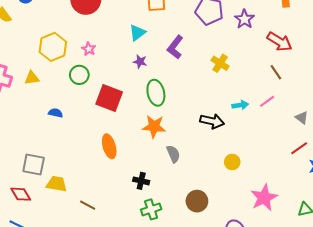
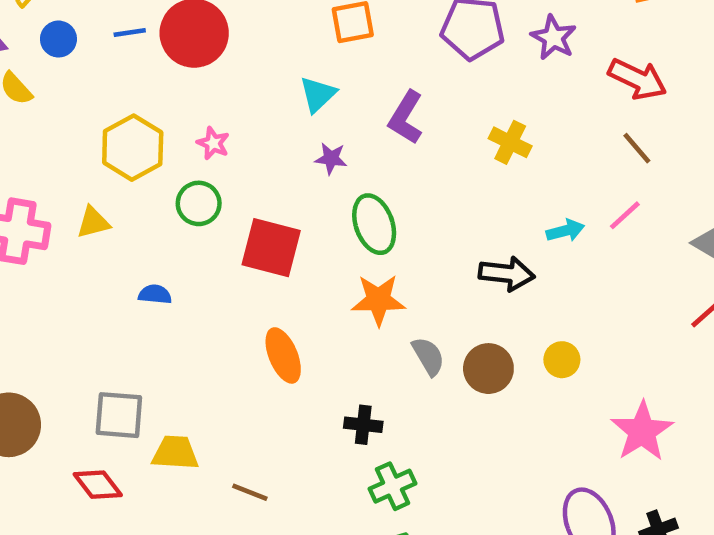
brown circle: (197, 201) -> (488, 369), moved

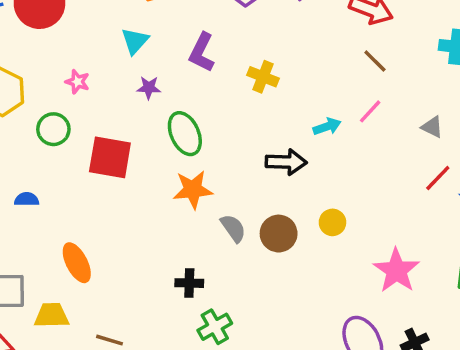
yellow cross: (510, 142) -> (263, 77), moved
pink star: (213, 143) -> (77, 82), moved
orange ellipse: (283, 355) -> (77, 263), moved

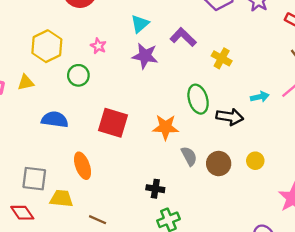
purple L-shape: (202, 52) -> (183, 37), turned 100
purple star: (149, 88) -> (145, 56), size x1.6
green ellipse: (185, 134) -> (198, 99), moved
red square: (110, 157) -> (113, 123), moved
blue semicircle: (27, 199) -> (55, 119), size x1.6

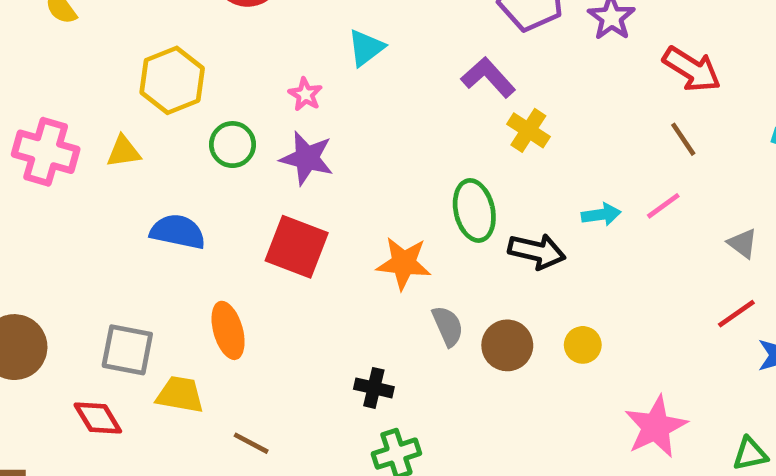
purple L-shape: (183, 37) -> (488, 77), moved
pink star: (98, 46) -> (305, 94), moved
purple star: (145, 56) -> (307, 158), moved

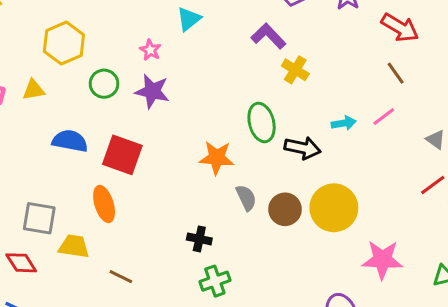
red square: (297, 247) -> (122, 155), moved
yellow circle: (583, 345) -> (334, 208), size x2.0
pink star: (656, 427) -> (382, 260), turned 30

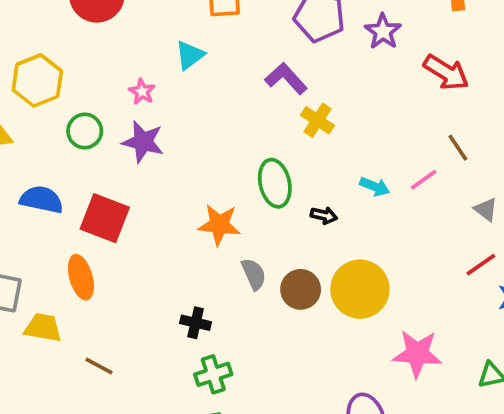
brown line: (396, 73) -> (458, 148), moved
cyan arrow: (344, 123) -> (375, 187), turned 30
black arrow: (303, 148) -> (324, 215), size x0.6

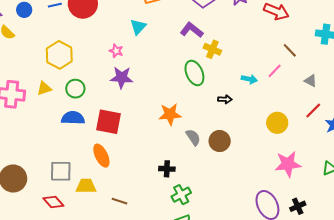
green circle: (85, 131) -> (75, 89), moved
green ellipse: (275, 183) -> (194, 73), moved
yellow circle: (360, 289) -> (277, 123), moved, size x0.7

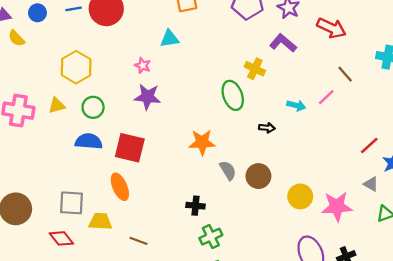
cyan triangle: (138, 27) -> (169, 39), turned 36
purple L-shape: (192, 30) -> (283, 43), moved
gray triangle: (311, 81) -> (371, 184), moved
yellow circle: (277, 123) -> (300, 196), moved

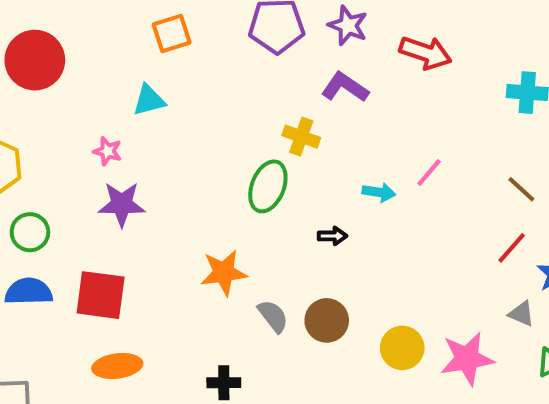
brown line: (345, 74) -> (521, 189), moved
green ellipse: (233, 95) -> (268, 186), turned 48
orange ellipse: (120, 187) -> (117, 366), moved, turned -68

